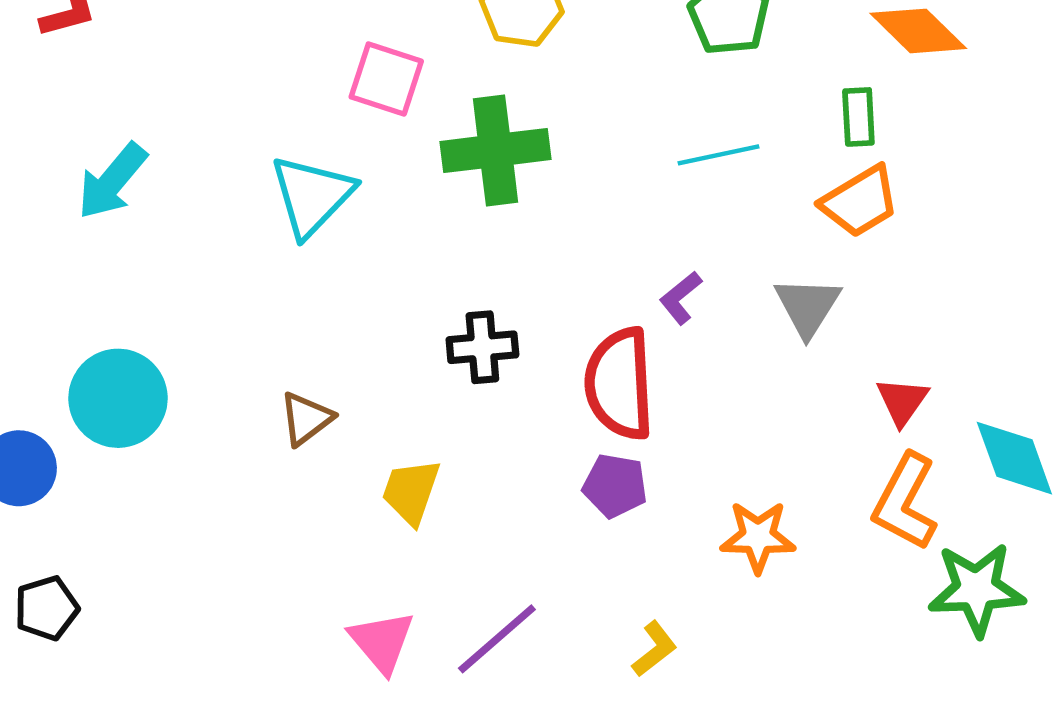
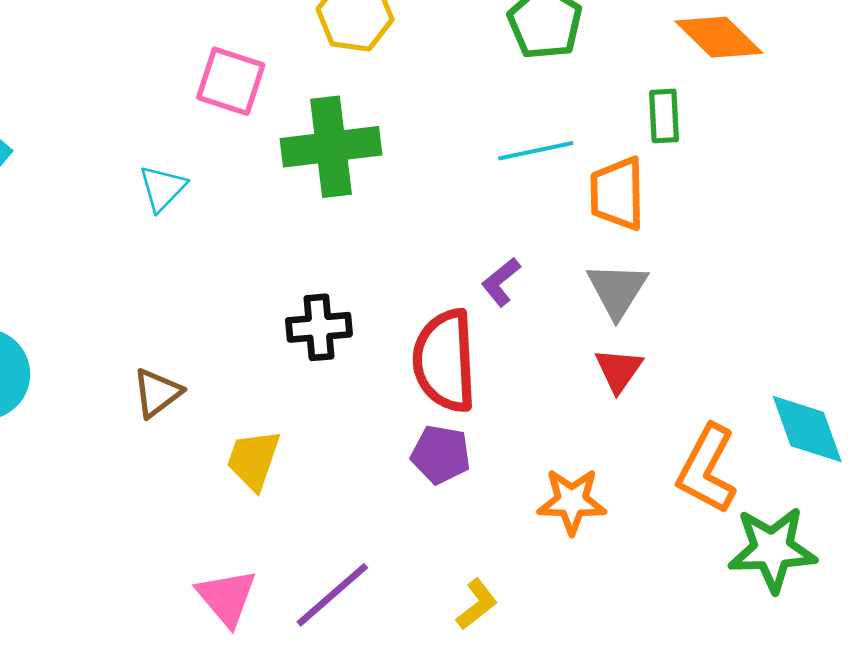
cyan triangle: (312, 196) -> (162, 188), size x0.6
orange trapezoid: (860, 201) -> (617, 194), moved, turned 120
red triangle: (902, 401) -> (619, 370), moved

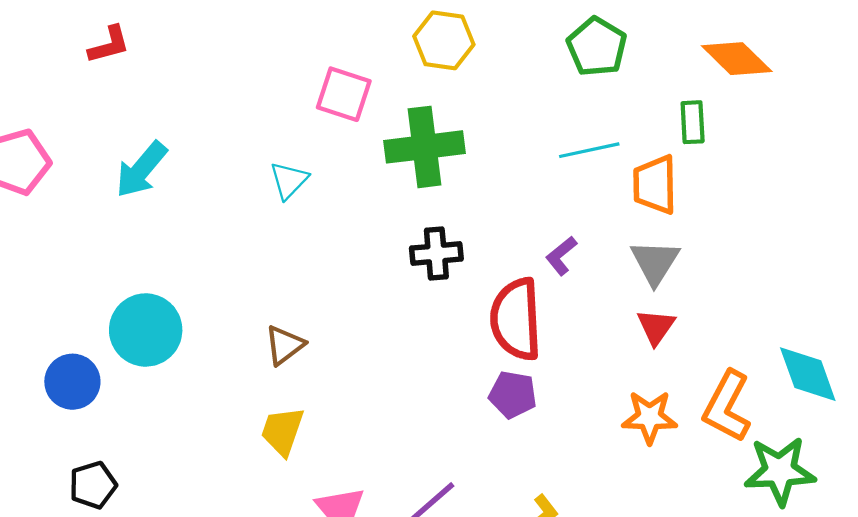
black cross: (319, 327) -> (436, 254), moved
yellow trapezoid: (253, 460) -> (282, 431), moved
orange star: (572, 501) -> (650, 417), moved

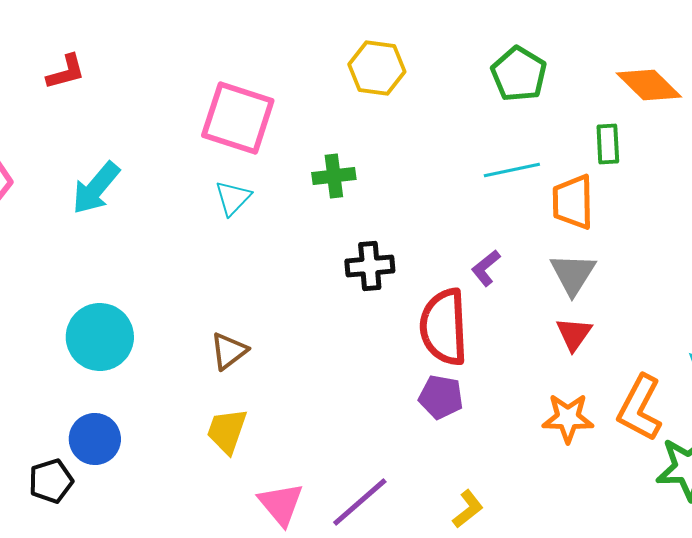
pink square: (344, 94) -> (238, 118), moved, size x1.4
green cross: (424, 147) -> (334, 176), moved, size x0.6
blue circle: (72, 382) -> (95, 439), moved

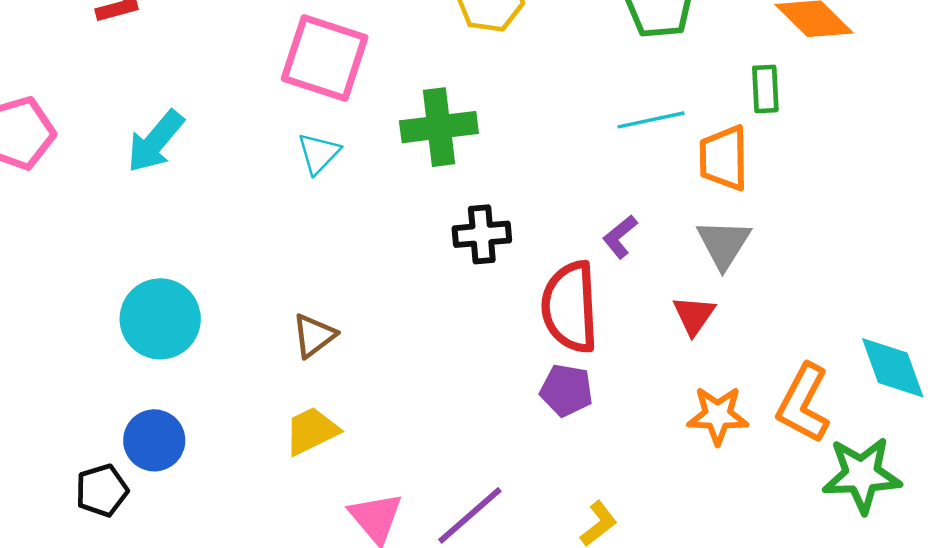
green cross: (334, 176) -> (439, 127), size x1.5
red triangle: (574, 334) -> (694, 315), moved
yellow trapezoid: (227, 431) -> (311, 431), turned 45

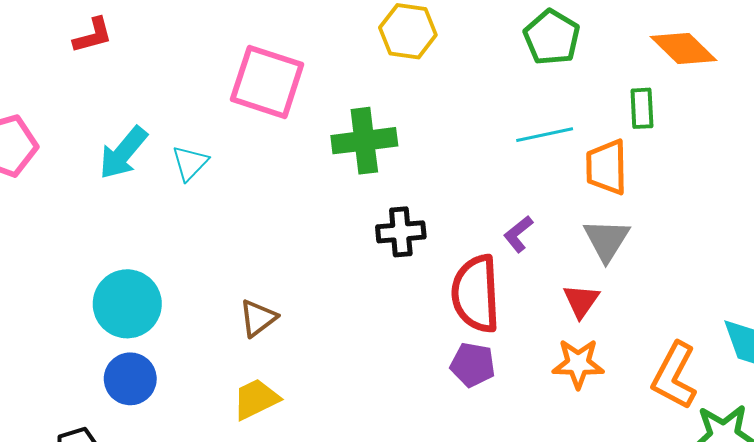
cyan triangle: (319, 153) -> (190, 163), moved
orange star: (718, 415) -> (578, 364), moved
blue circle: (154, 440) -> (130, 379), moved

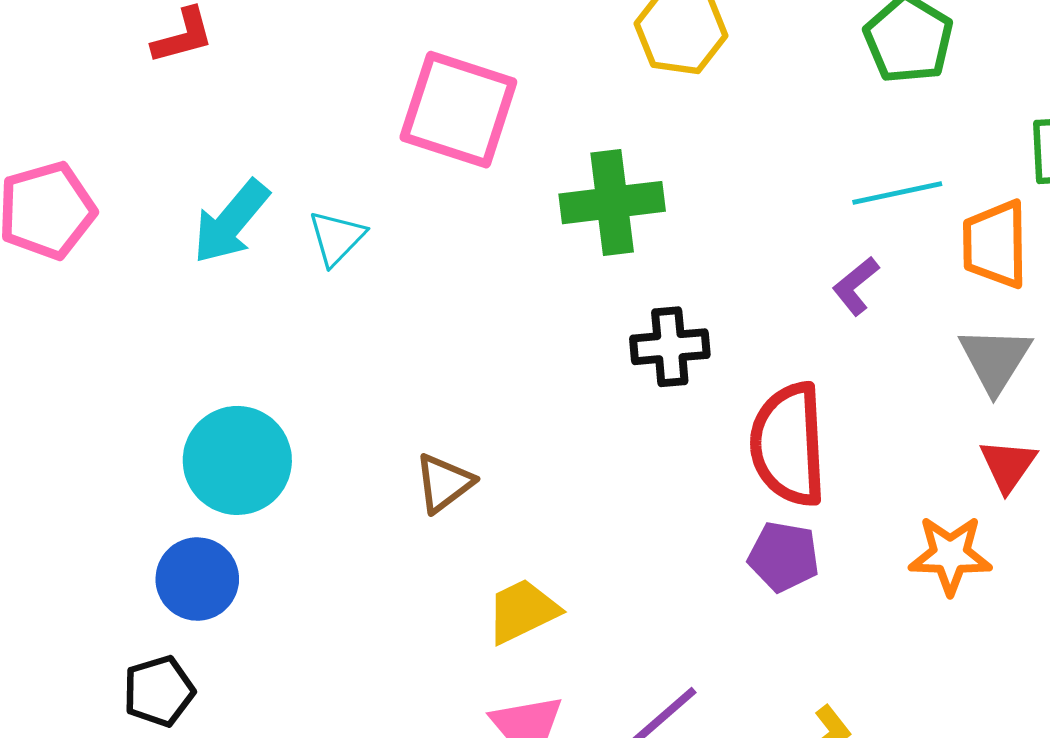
purple L-shape: (518, 234) -> (856, 286), moved
red triangle: (581, 301) -> (1008, 465), moved
blue circle: (130, 379) -> (197, 579), moved
yellow trapezoid: (256, 399) -> (522, 611), moved

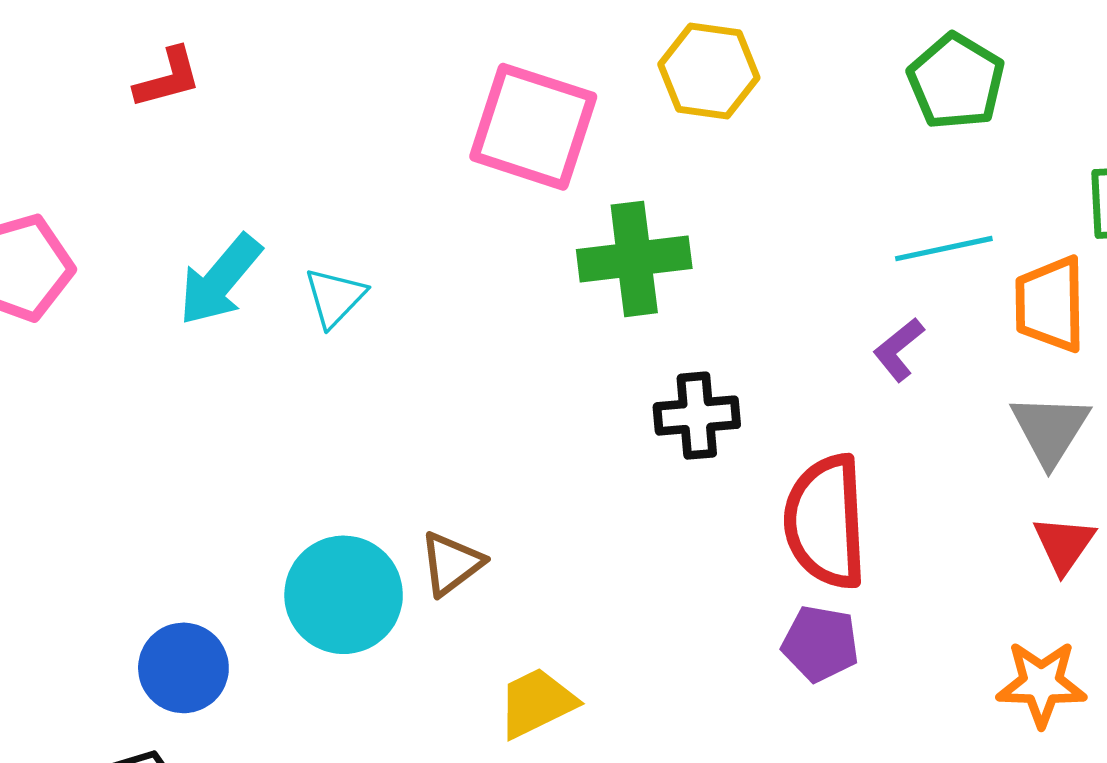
pink square: (458, 110) -> (533, 127), moved
cyan circle: (237, 460) -> (344, 595), moved
orange star: (950, 555) -> (1041, 684), moved

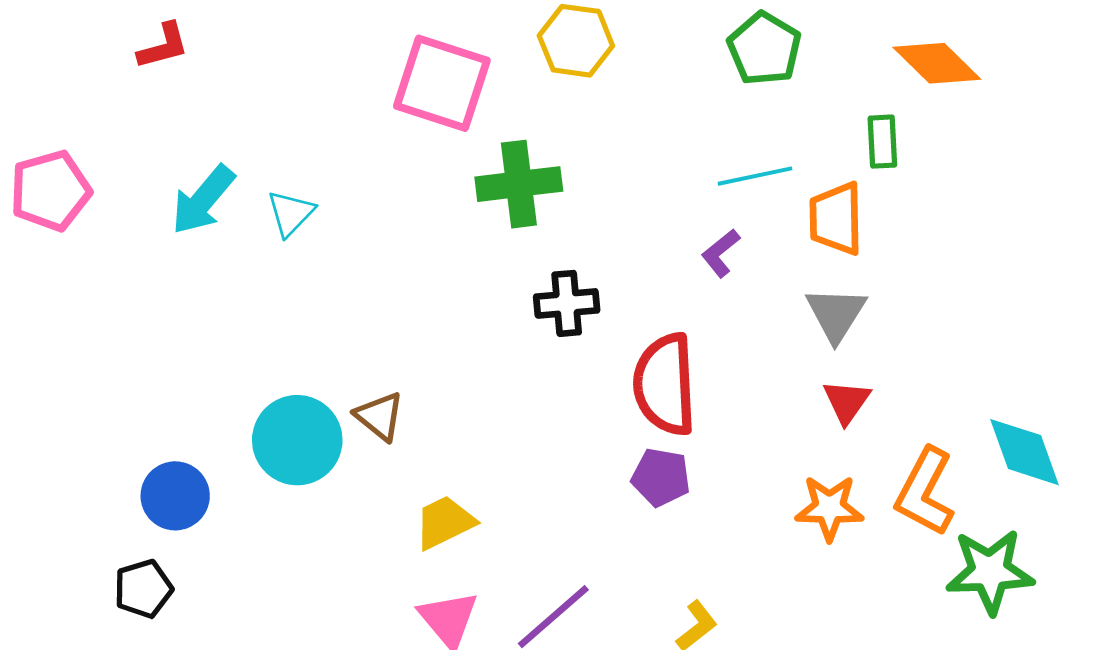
brown triangle: (451, 564) -> (380, 416), turned -44

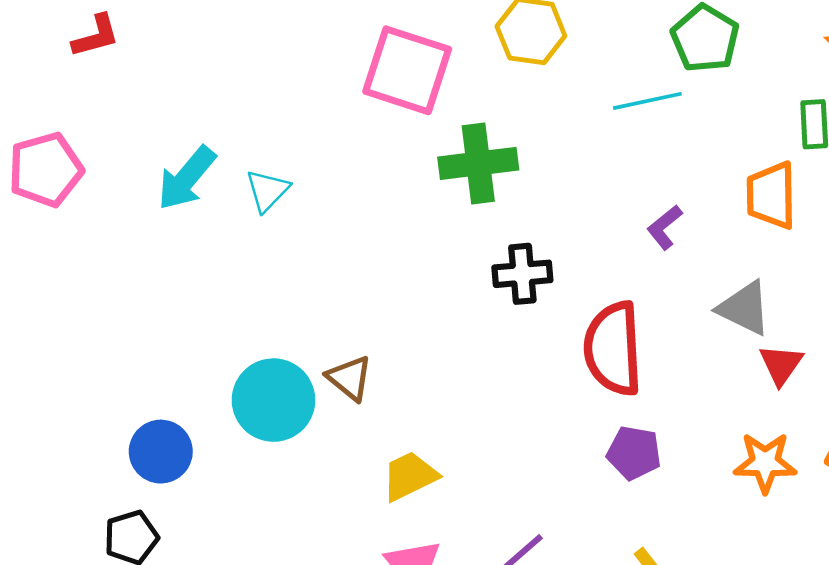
red L-shape: (163, 46) -> (96, 36), moved
cyan line: (755, 176) -> (647, 101), moved
gray triangle: (836, 314) -> (744, 308), moved, turned -36
purple pentagon: (661, 477) -> (634, 453), moved

